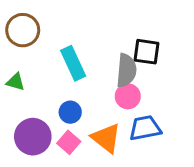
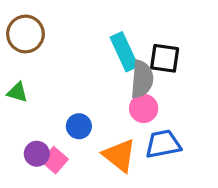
cyan rectangle: (73, 63) -> (124, 52), moved
purple circle: (33, 137) -> (37, 154), size x0.6
pink square: (69, 142) -> (55, 160), moved

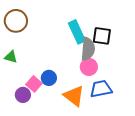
pink square: (55, 160) -> (34, 84), moved

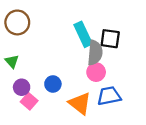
green triangle: (11, 57) -> (12, 61), turned 32
pink square: (34, 84) -> (29, 101), moved
purple circle: (23, 95) -> (22, 87), moved

